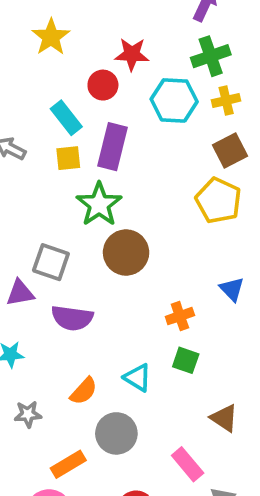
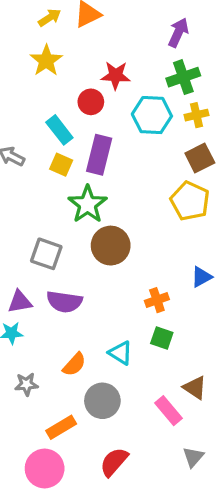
yellow square: (68, 158) -> (61, 165), turned 30
blue triangle: (232, 289) -> (201, 277), turned 45
purple triangle: (20, 293) -> (20, 302), moved
pink rectangle: (188, 464) -> (168, 411), moved

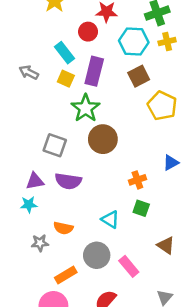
brown square: (200, 158) -> (139, 76), moved
orange semicircle: (74, 364) -> (63, 228), moved, turned 60
pink rectangle: (168, 411) -> (129, 266), moved

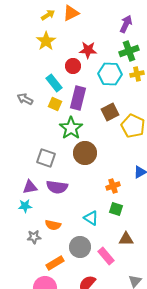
brown square: (139, 76) -> (110, 112), moved
brown triangle: (166, 245) -> (126, 239), moved, turned -35

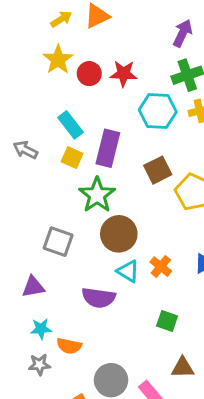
red circle: (73, 66) -> (89, 74), moved
orange cross: (113, 186) -> (161, 267), moved, turned -32
purple semicircle: (57, 187) -> (99, 298), moved
cyan star: (25, 206) -> (41, 329), moved
cyan triangle: (91, 218) -> (128, 271), moved

